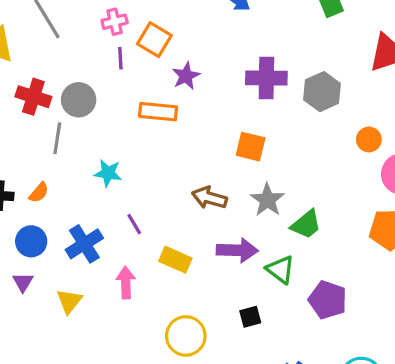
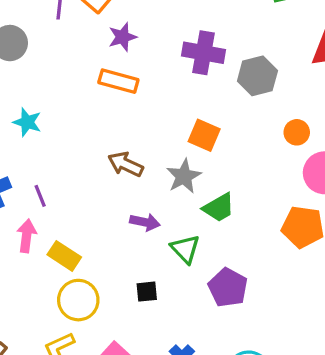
orange rectangle: (158, 112) -> (118, 81), moved
orange square: (251, 147) -> (204, 135), moved
purple line: (134, 224) -> (40, 196), moved
purple arrow: (237, 250) -> (145, 222), size x0.7
yellow rectangle: (175, 260) -> (64, 256), moved

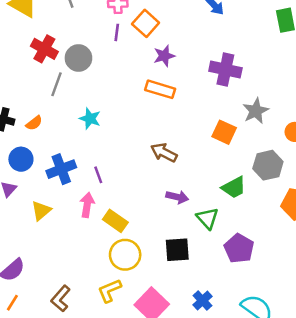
gray hexagon: (257, 76) -> (268, 165), moved
gray star: (184, 176) -> (256, 111), moved
black square: (147, 292) -> (177, 250), size x1.5

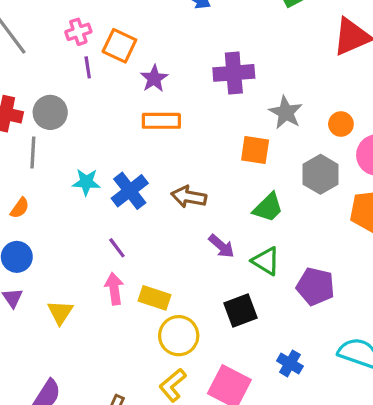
blue cross: (61, 169) -> (130, 191), moved
green trapezoid: (234, 187) -> (268, 207), moved
purple arrow: (177, 197) -> (221, 246), turned 45

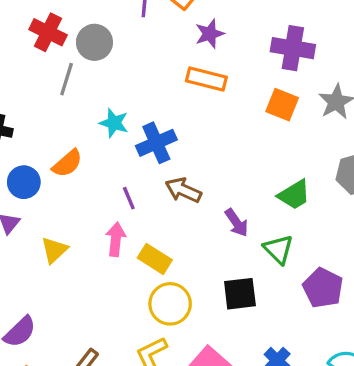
orange square: (255, 150) -> (282, 105), moved
brown arrow: (189, 197) -> (183, 190), moved
orange semicircle: (20, 208) -> (67, 163), moved, size x1.4

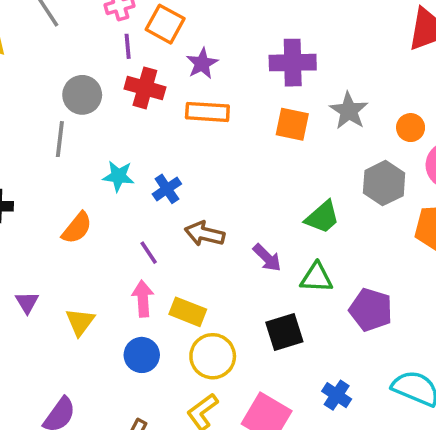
red cross: (48, 32) -> (145, 88), moved
blue cross: (156, 143) -> (167, 189), size x0.7
blue circle: (24, 182) -> (142, 355), moved
green triangle: (278, 249) -> (316, 278), turned -32

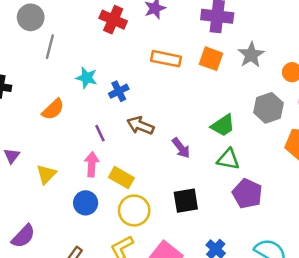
gray circle: (82, 95) -> (31, 17), moved
orange rectangle: (207, 112) -> (166, 59), moved
green triangle: (316, 278) -> (228, 159), moved

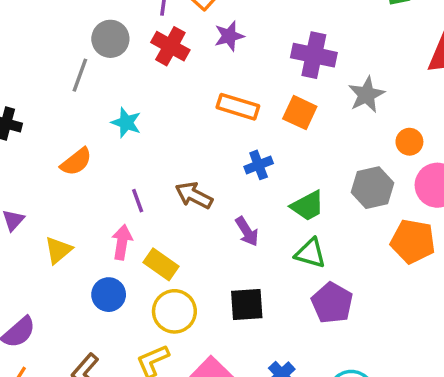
gray circle: (31, 17) -> (110, 39), moved
gray star: (251, 55) -> (366, 95), moved
blue cross: (119, 91) -> (259, 165), moved

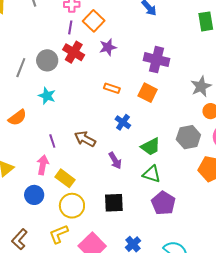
gray circle: (110, 39) -> (47, 60), moved
gray star: (366, 95) -> (201, 86), moved
orange rectangle: (238, 107) -> (112, 88), size x0.7
blue cross: (259, 165) -> (123, 122), turned -35

